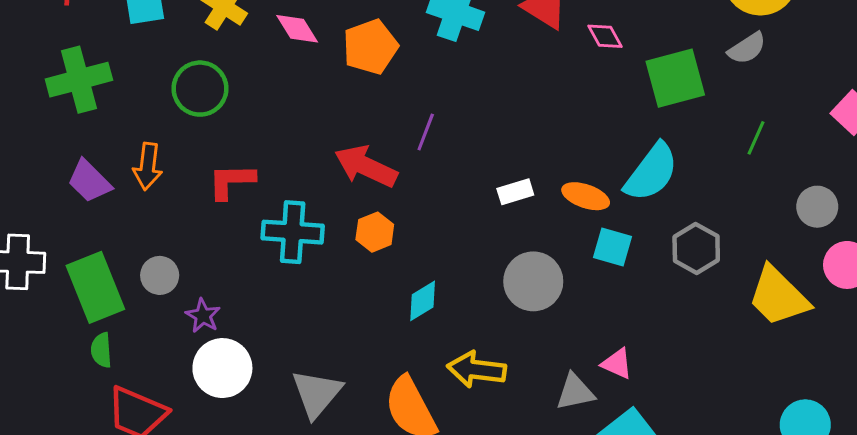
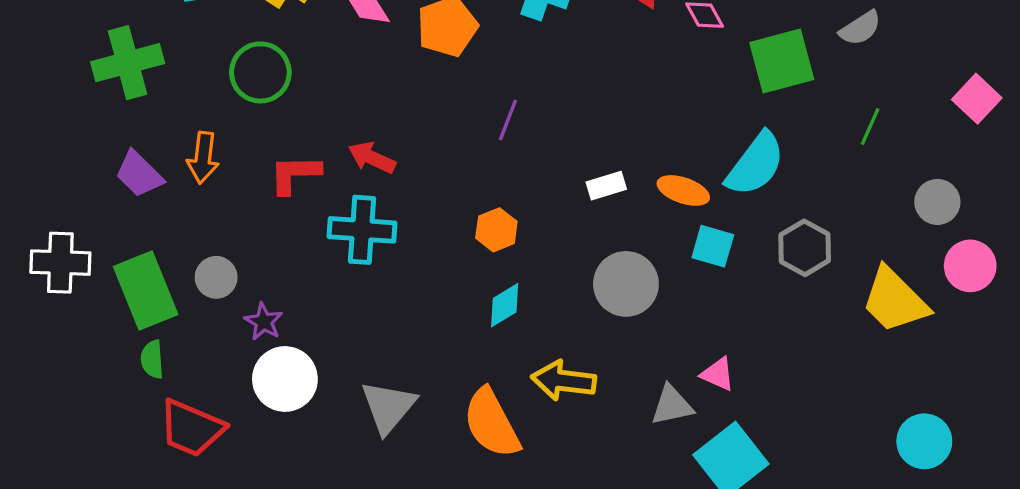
red arrow: (366, 166) -> (372, 158), moved, size x0.7
orange hexagon: (375, 232) -> (496, 230), moved

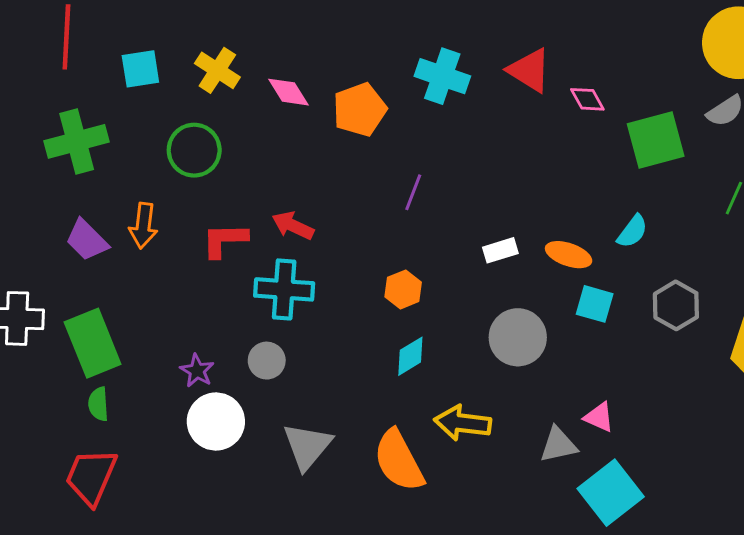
cyan semicircle: (755, 164) -> (632, 231), size x0.6
gray circle: (216, 277) -> (267, 361), moved
red trapezoid: (192, 428) -> (91, 477), moved, turned 90

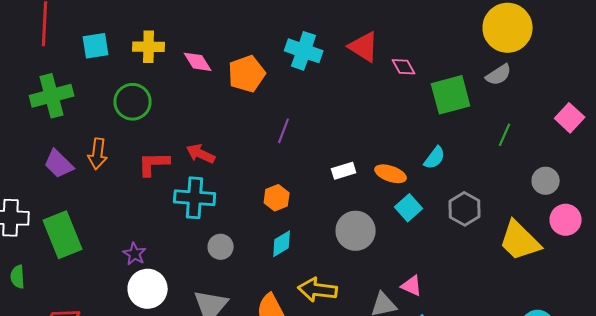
yellow cross: (217, 70) -> (149, 47), turned -32
cyan square: (595, 304) -> (409, 208), turned 32
gray circle: (267, 361) -> (221, 247), moved
green semicircle: (98, 404) -> (18, 277), moved

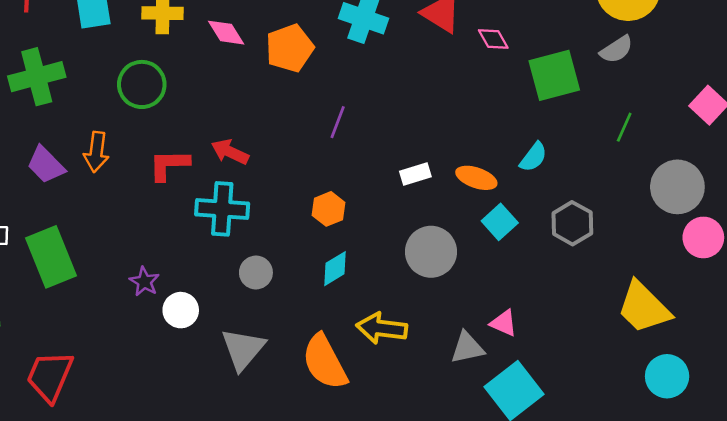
gray circle: (546, 181) -> (677, 187), size x1.5
yellow trapezoid: (520, 241) -> (644, 308), moved
white circle: (148, 289) -> (181, 310), moved, size x0.7

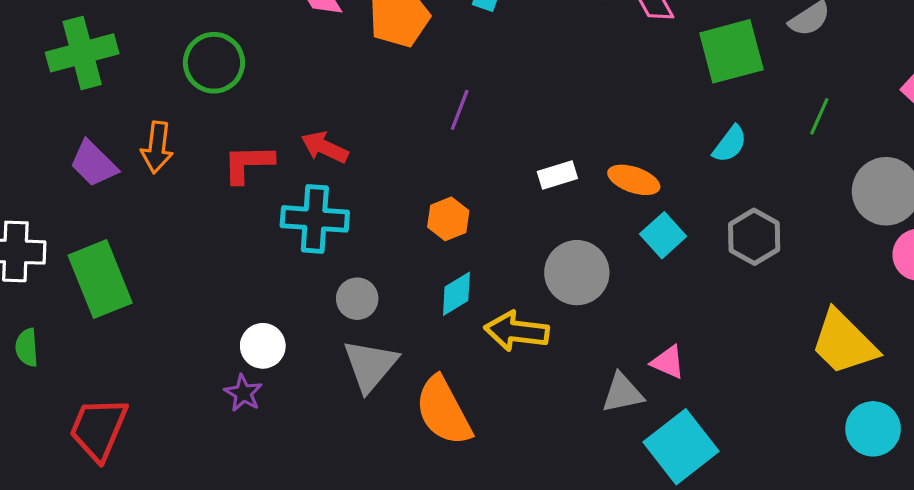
cyan semicircle: (533, 157) -> (730, 144), moved
purple star: (144, 282) -> (243, 393), moved
yellow arrow: (382, 328) -> (517, 331), moved
gray triangle: (243, 349) -> (370, 365), moved

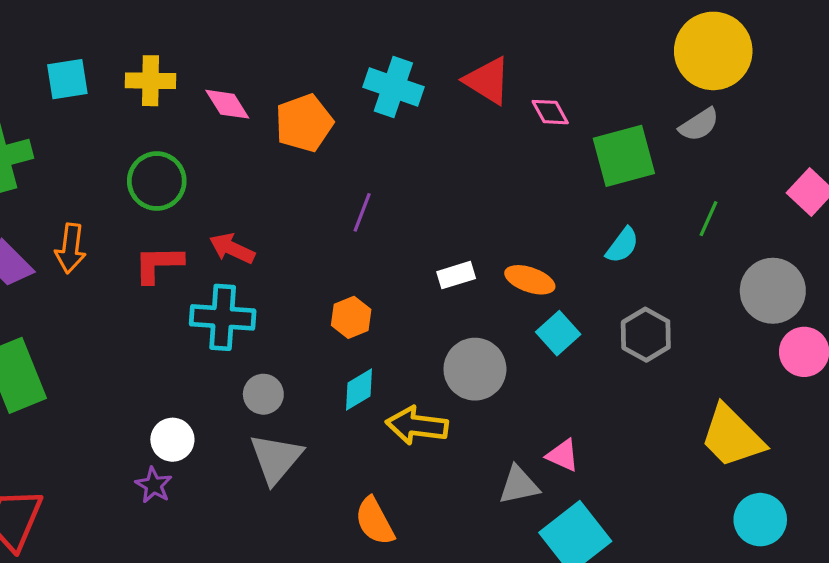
green circle: (214, 63) -> (157, 181), moved
orange semicircle: (443, 411) -> (375, 521), moved, size x0.7

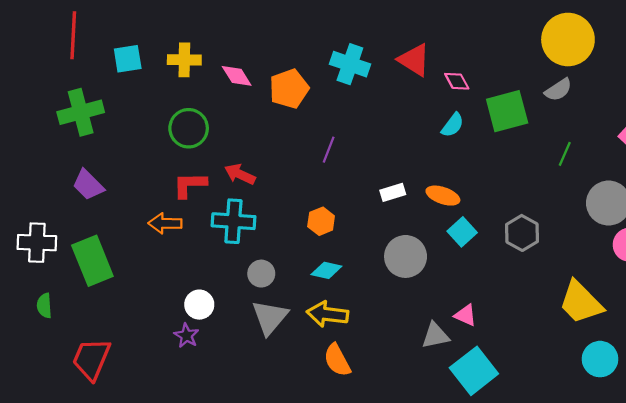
cyan semicircle: (622, 245) -> (453, 125), moved
orange arrow: (71, 248) -> (165, 223), moved, turned 84
cyan diamond: (359, 390) -> (326, 270), turned 44
yellow arrow: (417, 426) -> (328, 314), moved

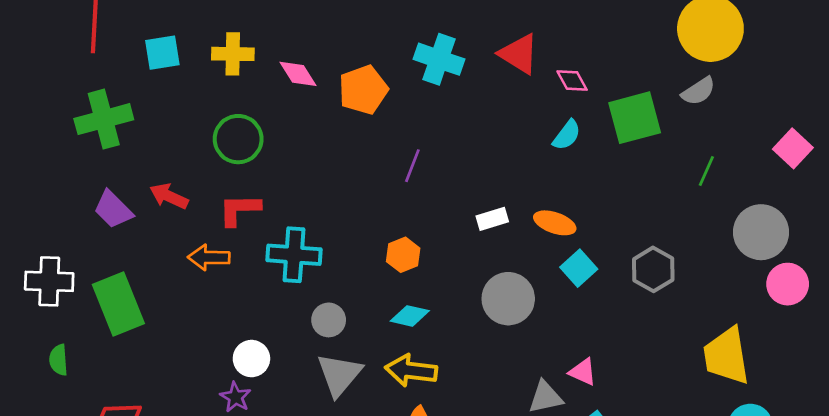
red arrow: (240, 174) -> (169, 196), moved
yellow trapezoid: (581, 302) -> (726, 356), turned 36

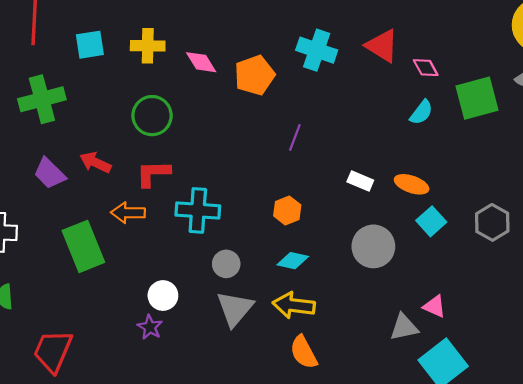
white rectangle: (492, 219) -> (360, 181), turned 40
green rectangle: (118, 304) -> (83, 246), moved

